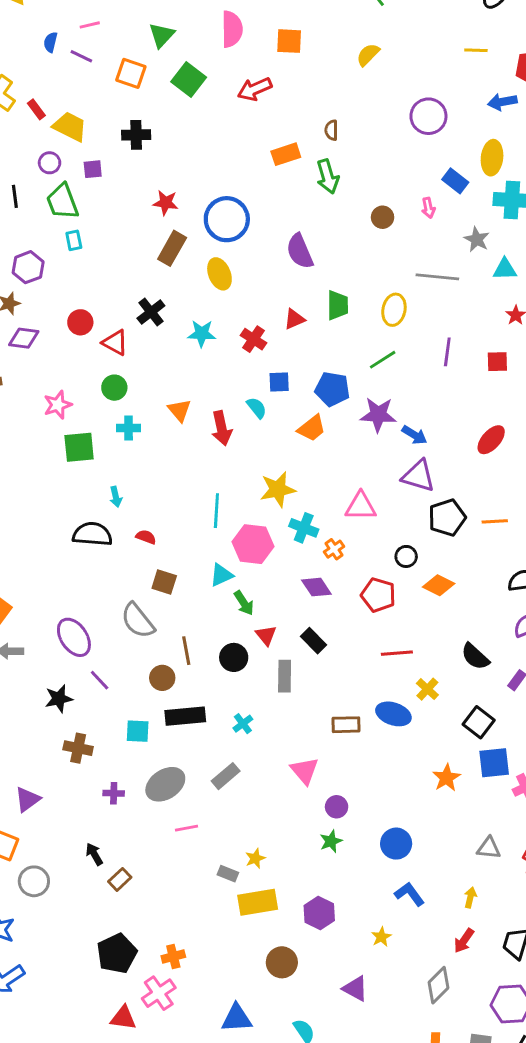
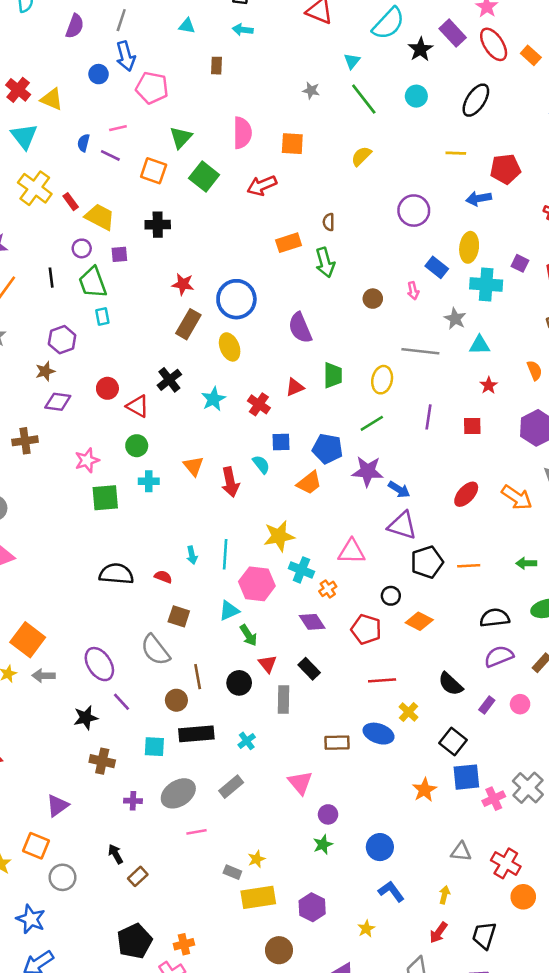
cyan star: (202, 334) -> (213, 399), turned -30
cyan arrow: (116, 497) -> (192, 555), moved

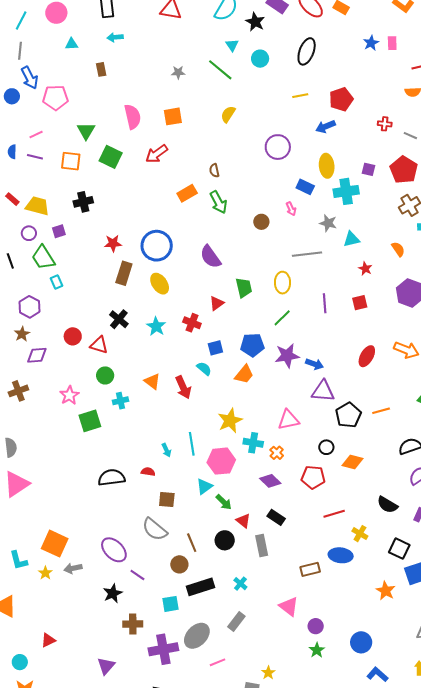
cyan triangle: (352, 61) -> (232, 45), moved
purple cross: (133, 801) -> (163, 649), size x2.0

